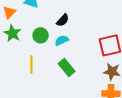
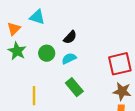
yellow line: (31, 65) -> (34, 96), moved

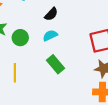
green circle: (47, 53) -> (20, 38), moved

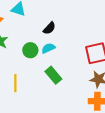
green circle: (20, 38) -> (30, 50), moved

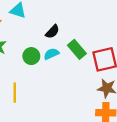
green rectangle: (53, 75) -> (77, 49), moved

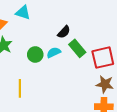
black semicircle: (52, 32) -> (64, 32), moved

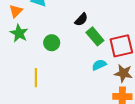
cyan semicircle: (54, 52) -> (99, 65), moved

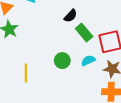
green circle: (52, 43) -> (62, 61), moved

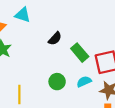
black semicircle: (71, 16) -> (55, 39), moved

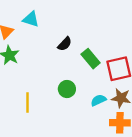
cyan semicircle: (84, 82) -> (98, 100), moved

